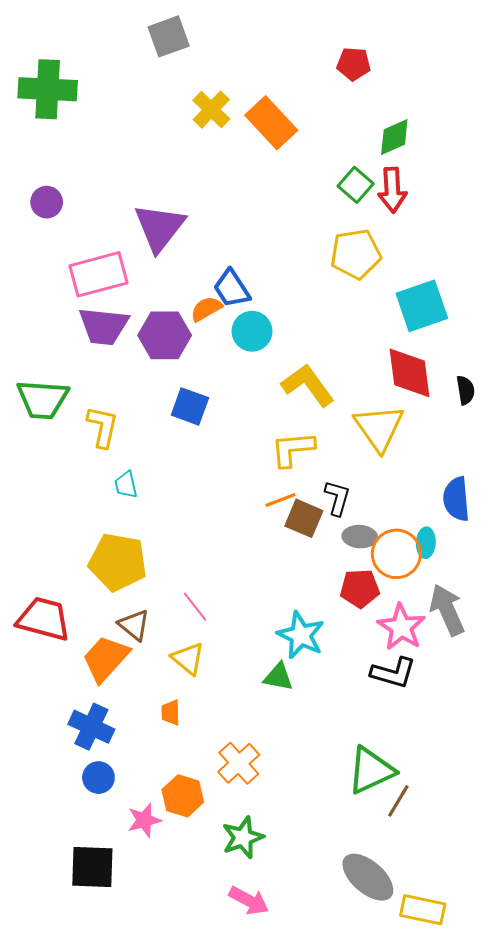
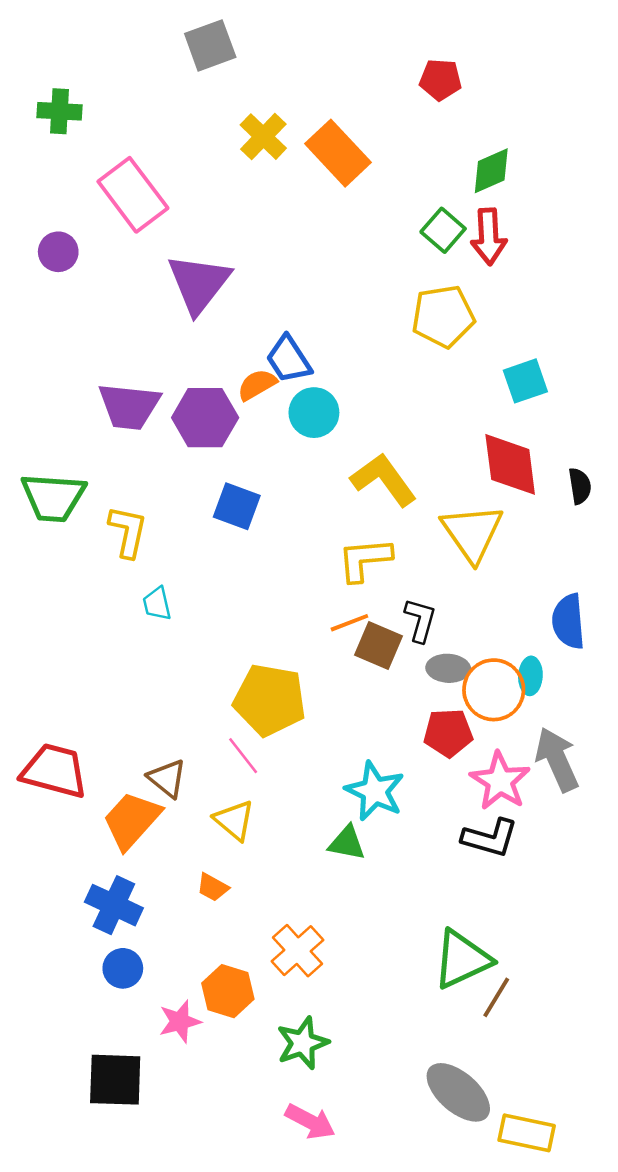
green cross: (48, 89) -> (59, 111), size x0.6
pink rectangle: (98, 274) -> (133, 195), moved, turned 68
cyan square: (422, 306) -> (525, 381), size x0.7
yellow pentagon: (118, 562) -> (270, 700), moved
orange trapezoid: (171, 712) -> (213, 887), turned -60

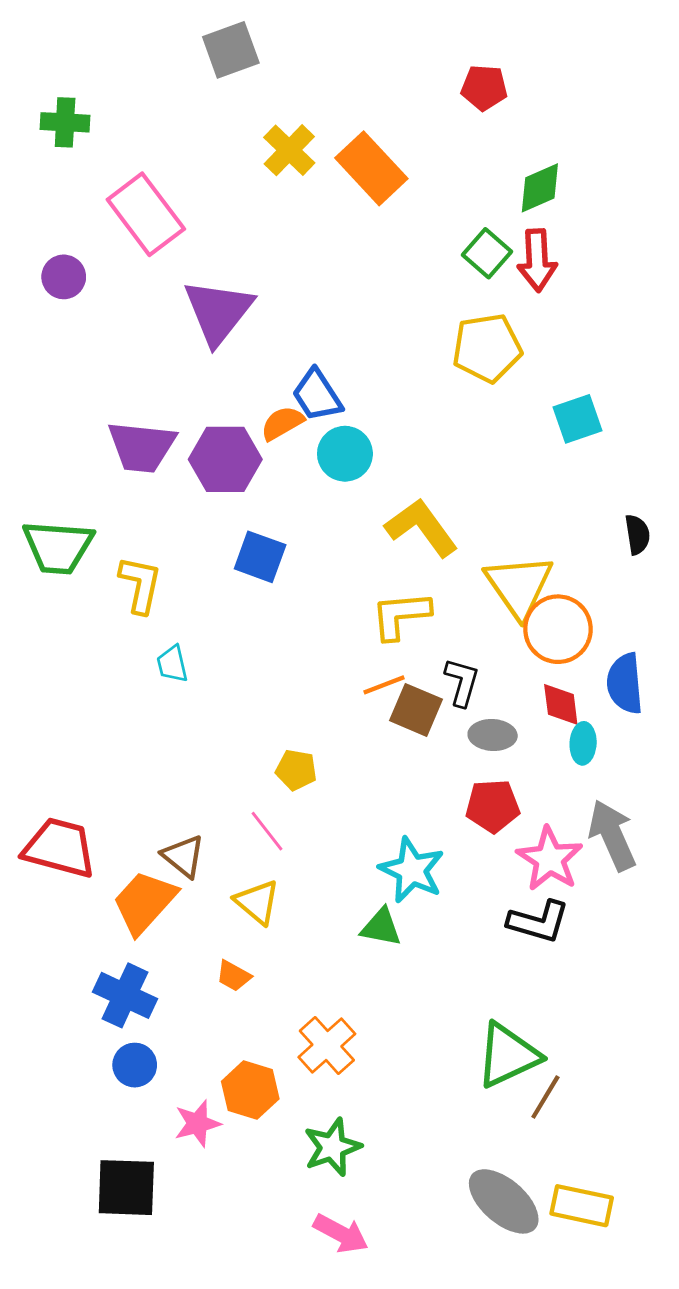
red diamond: (510, 464) -> (561, 704), moved, size x0.6
orange circle: (494, 690) -> (558, 629), moved
yellow pentagon: (270, 700) -> (296, 770), size x0.5
yellow rectangle: (527, 1133) -> (582, 1206), moved

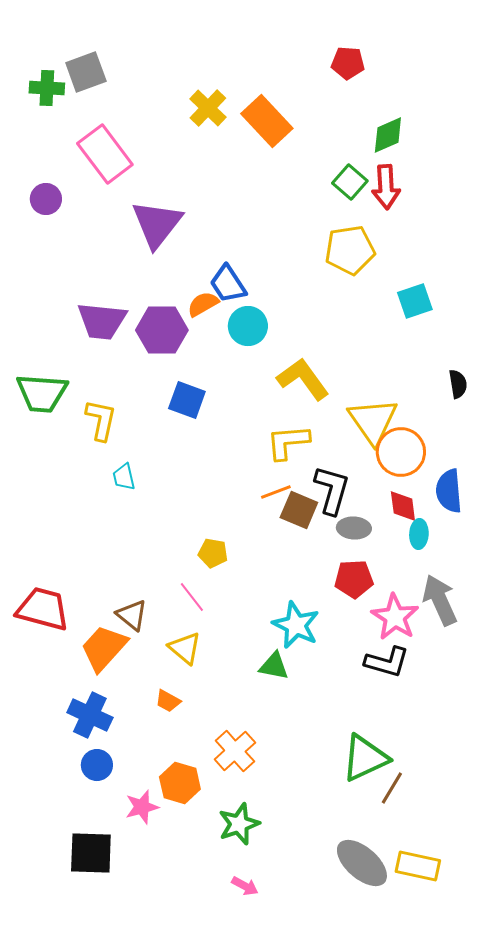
gray square: (231, 50) -> (86, 72), moved
black L-shape: (462, 682) -> (332, 490), size x1.4
pink arrow: (341, 1233) -> (245, 886), size x0.7

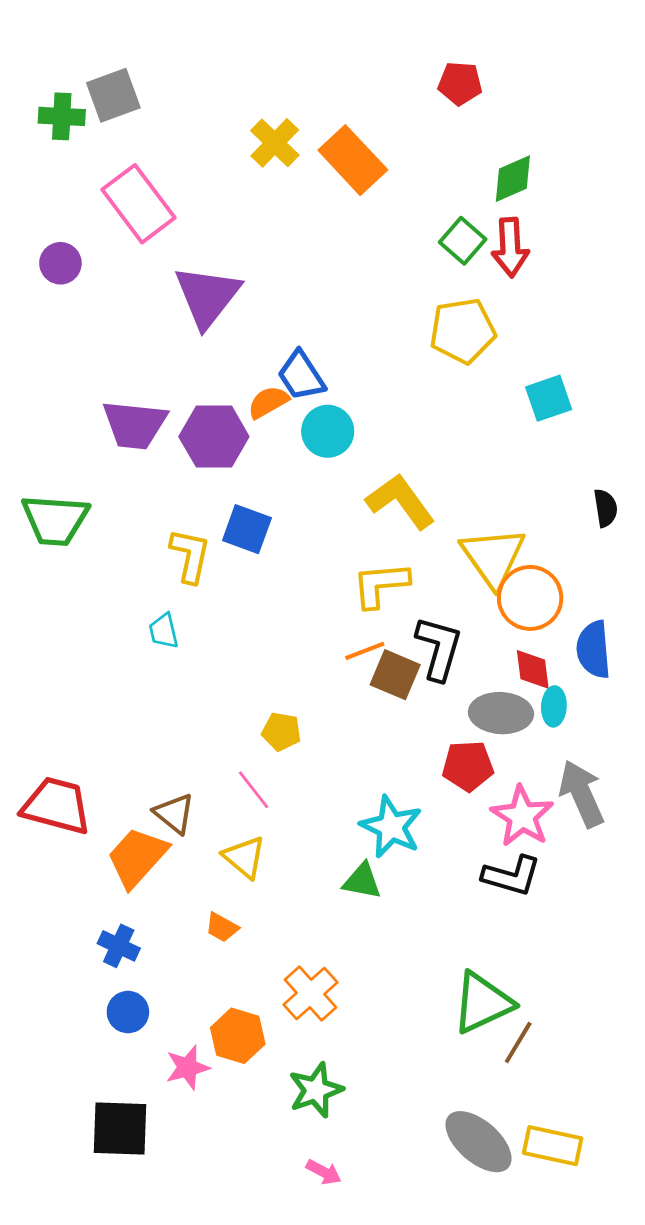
yellow L-shape: (101, 420) -> (190, 556), moved
gray ellipse: (354, 528) -> (501, 713), moved, size x1.4
blue cross: (90, 715) -> (119, 946), size x0.7

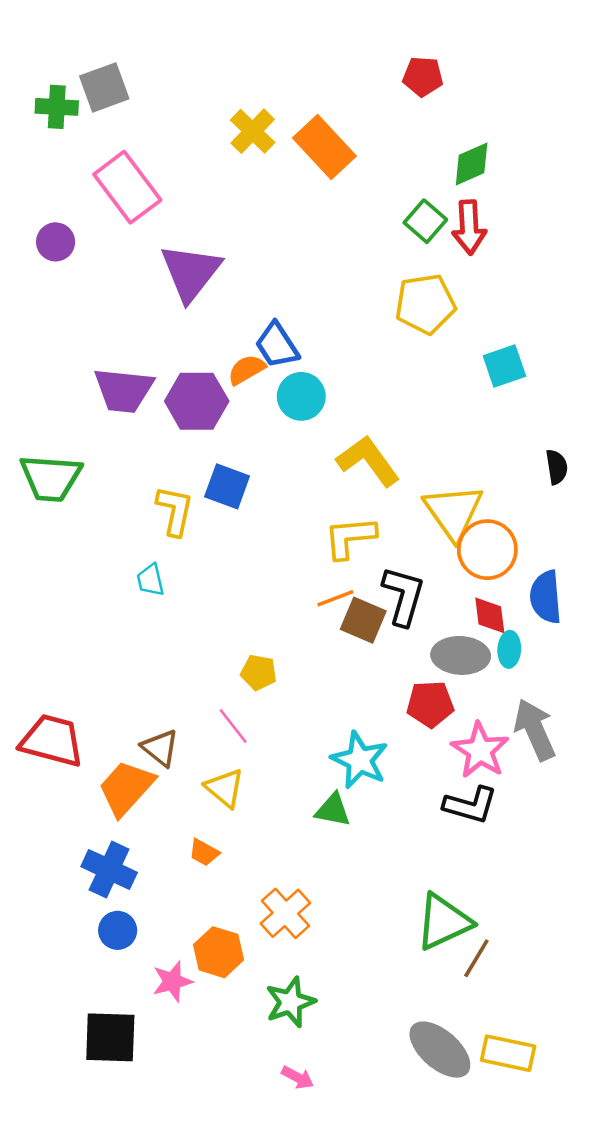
blue cross: (119, 946) -> (109, 870), size x1.4

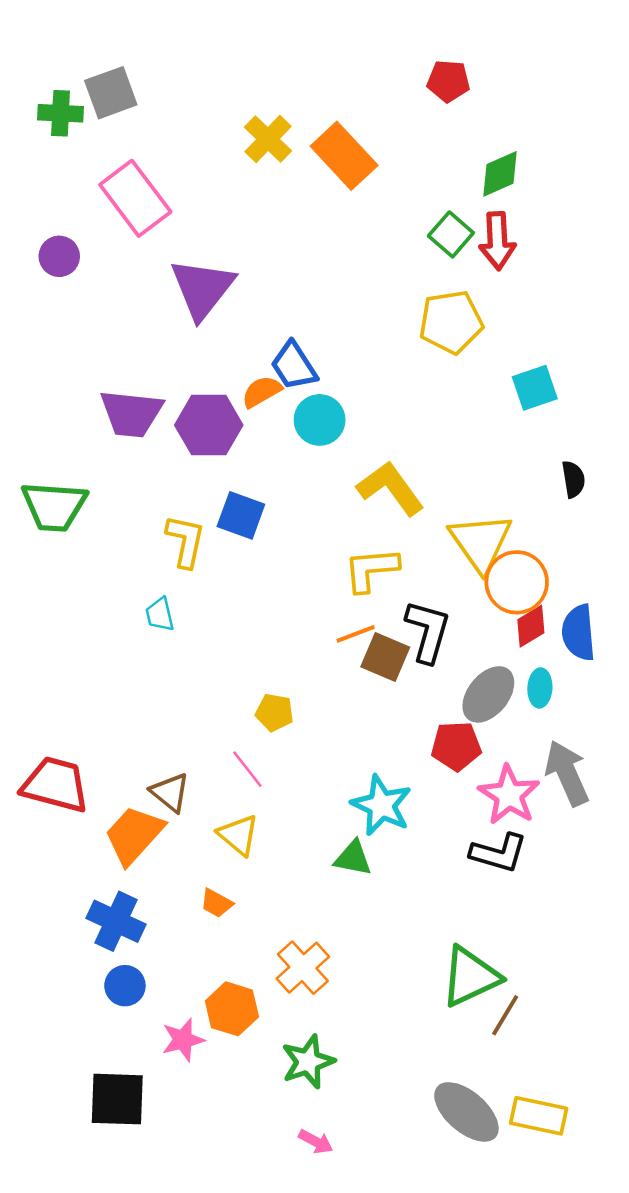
black semicircle: (557, 467) -> (573, 479), moved
red diamond: (490, 615) -> (531, 626), moved, turned 66
gray ellipse: (461, 655) -> (488, 694), turned -54

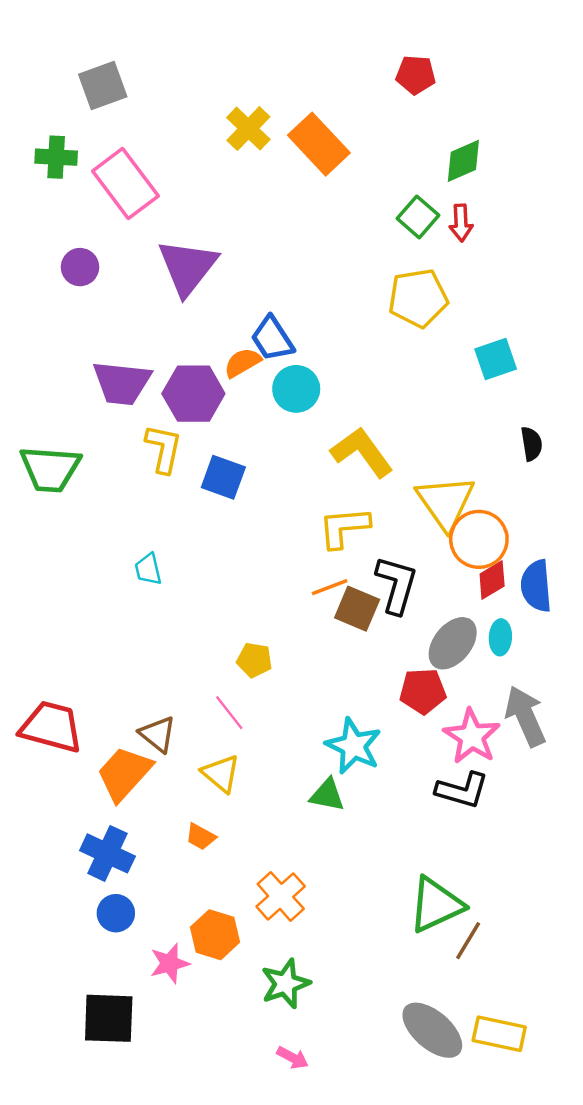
green cross: (61, 113) -> (56, 157), moved
red arrow: (497, 241) -> (461, 223), size x0.7
purple circle: (59, 256) -> (80, 267), moved
yellow L-shape: (186, 541) -> (164, 449), moved

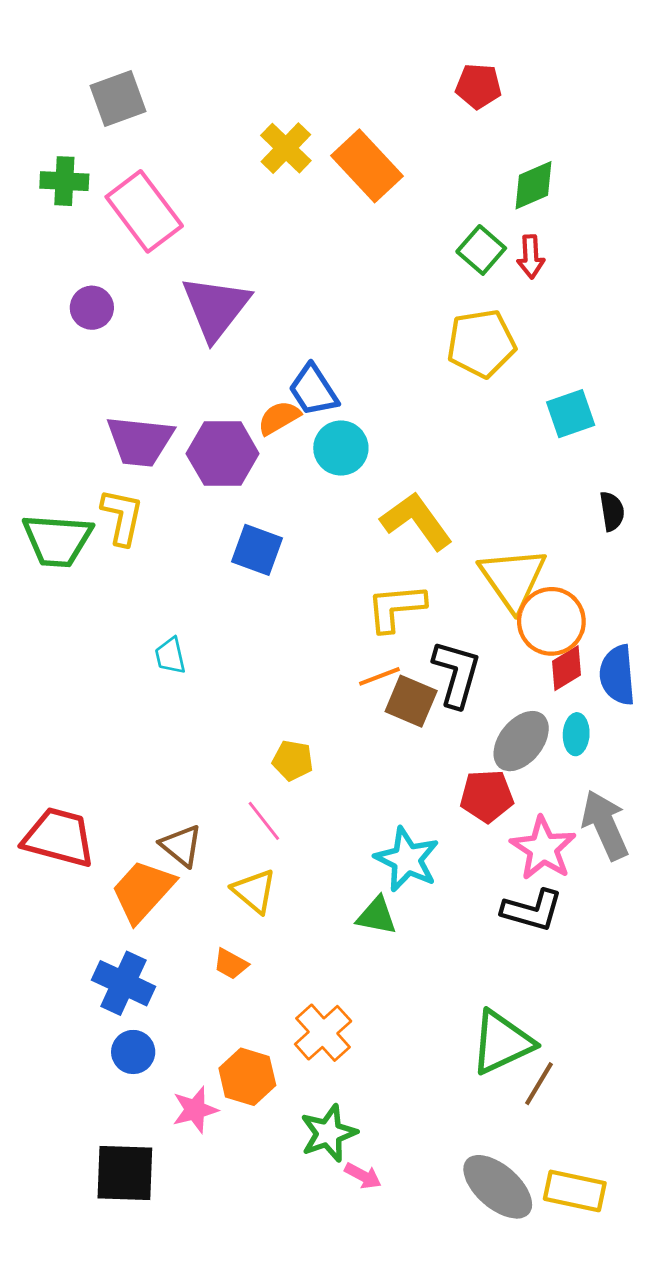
yellow L-shape: (164, 449) -> (122, 517), moved
pink arrow: (293, 1058) -> (363, 1176), moved

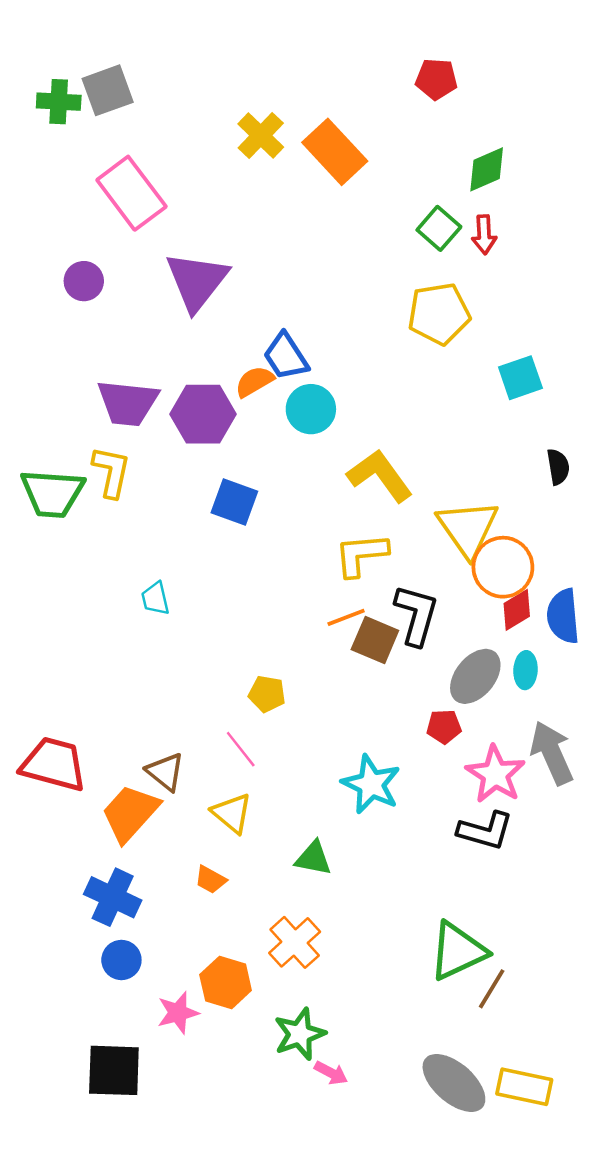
green cross: (64, 181) -> (59, 102), moved
red pentagon: (487, 796) -> (444, 727), size x0.7
green triangle: (377, 916) -> (313, 858), moved

